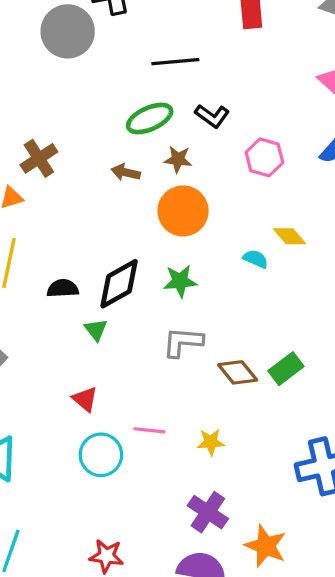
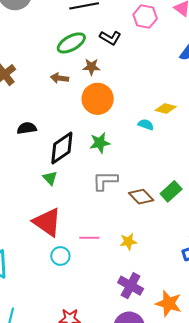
pink hexagon: (264, 157) -> (145, 17), moved
yellow diamond: (290, 236) -> (166, 108), turned -30
black semicircle: (63, 288) -> (27, 128), moved
red triangle: (85, 399) -> (47, 222), size x1.8
cyan circle: (101, 455) -> (60, 256), size x0.7

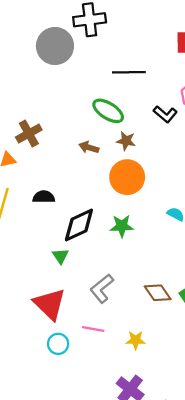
black L-shape: (110, 38) -> (165, 114), moved
green ellipse: (71, 43) -> (108, 111), turned 52
gray L-shape: (105, 181) -> (102, 289), moved, turned -48

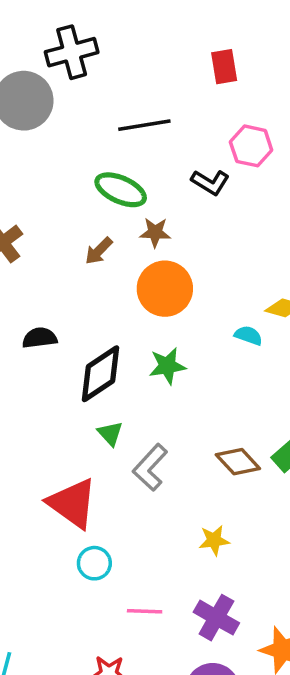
brown arrow: (89, 147) -> (99, 251), turned -54
green triangle: (61, 256) -> (110, 434), moved
pink line: (93, 329) -> (145, 611), moved

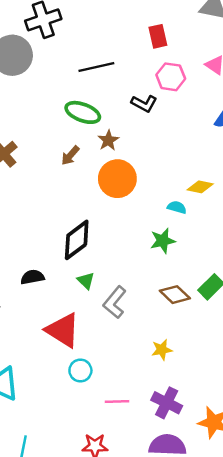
red rectangle: (224, 67) -> (158, 36), moved
brown star: (155, 232) -> (108, 140), turned -30
black semicircle: (40, 338) -> (32, 277), moved
green star: (167, 366) -> (163, 241), moved

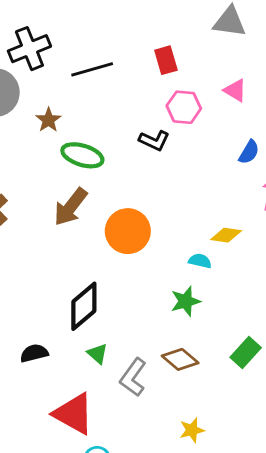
black line: (96, 67) -> (92, 69), moved
brown star: (108, 140) -> (48, 120), moved
brown arrow: (70, 155) -> (71, 207), size x1.6
brown diamond: (175, 295) -> (180, 359), moved

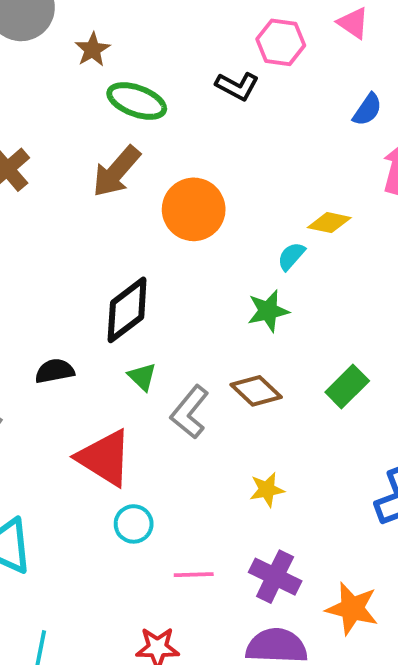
cyan semicircle: (200, 261) -> (291, 256), turned -65

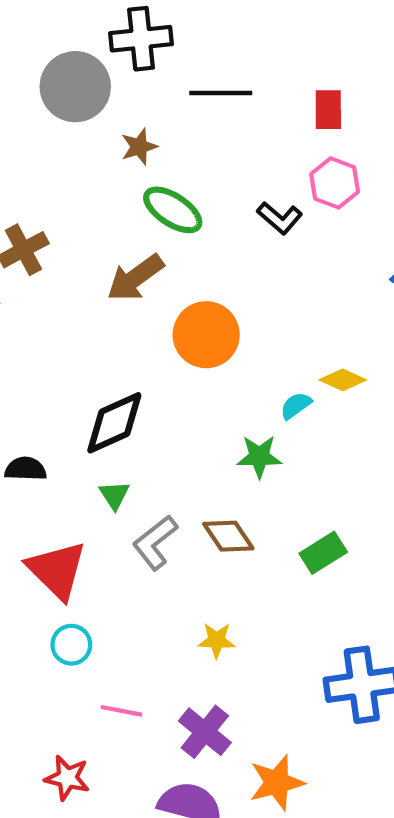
orange star: (352, 609) -> (277, 783), turned 30

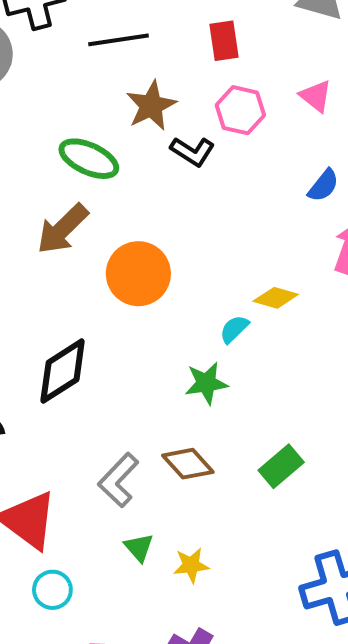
brown star: (139, 147) -> (151, 106), moved, size x1.4
green triangle: (114, 495) -> (139, 548), moved

